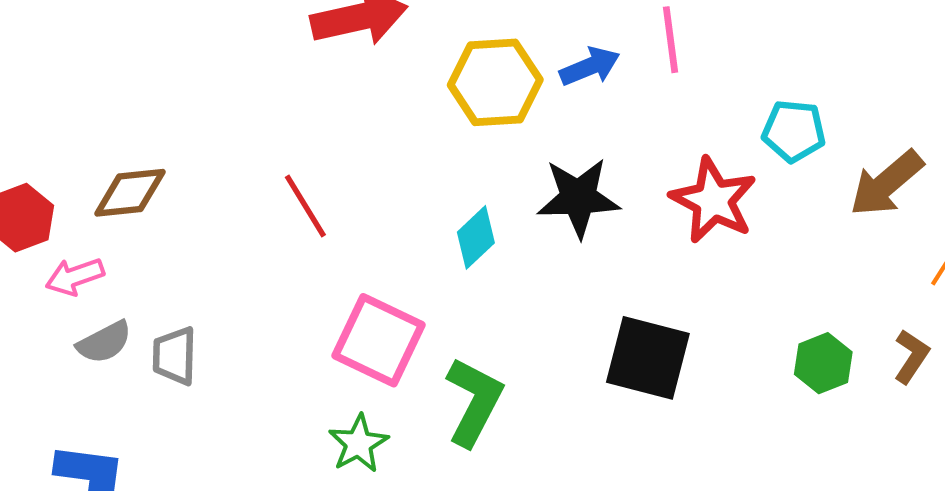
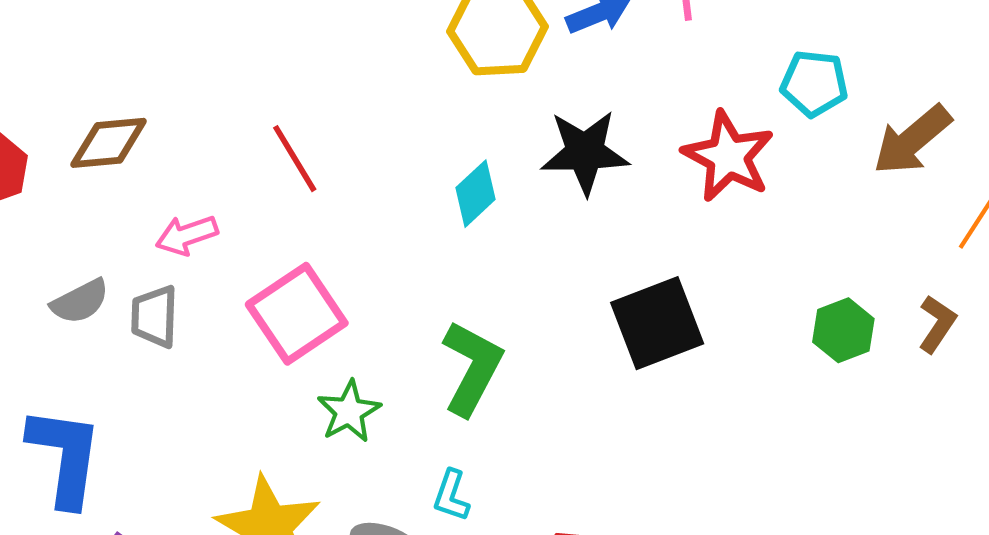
pink arrow: (75, 277) -> (187, 235), moved
pink square: (378, 340) -> (297, 314), moved, turned 30
black square: (648, 358) -> (657, 323), turned -36

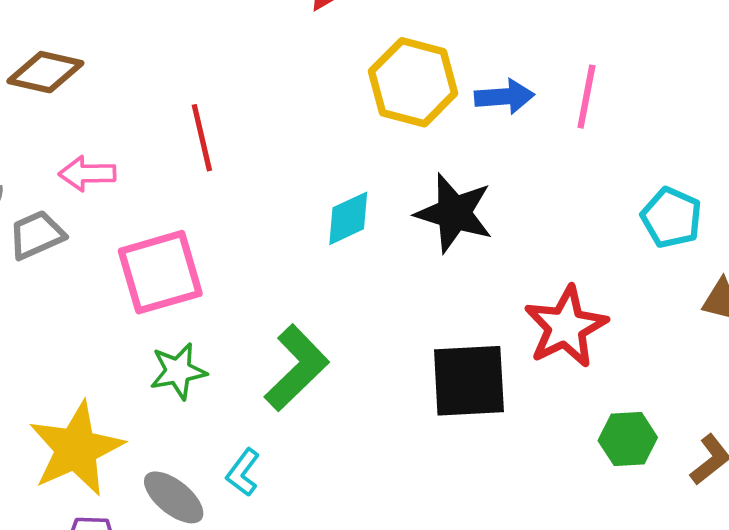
red star: (728, 156) -> (566, 327), moved
gray trapezoid: (154, 317) -> (37, 235), turned 46

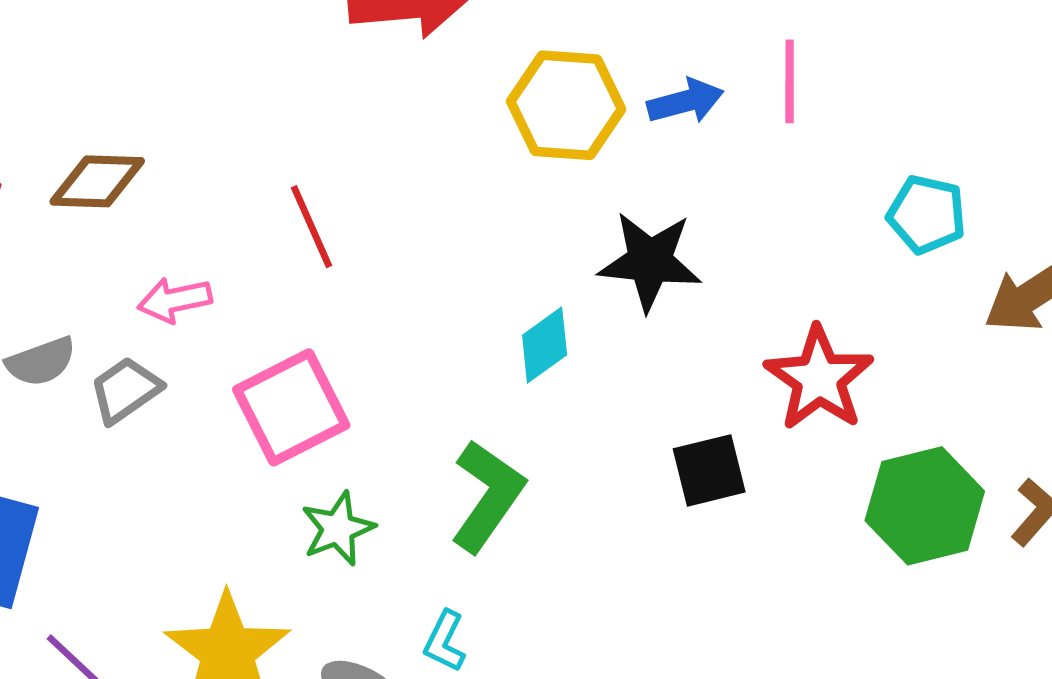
cyan diamond: (348, 218) -> (545, 345), moved
black square: (469, 381) -> (709, 470), size x0.7
green hexagon: (628, 439) -> (925, 506), size x1.6

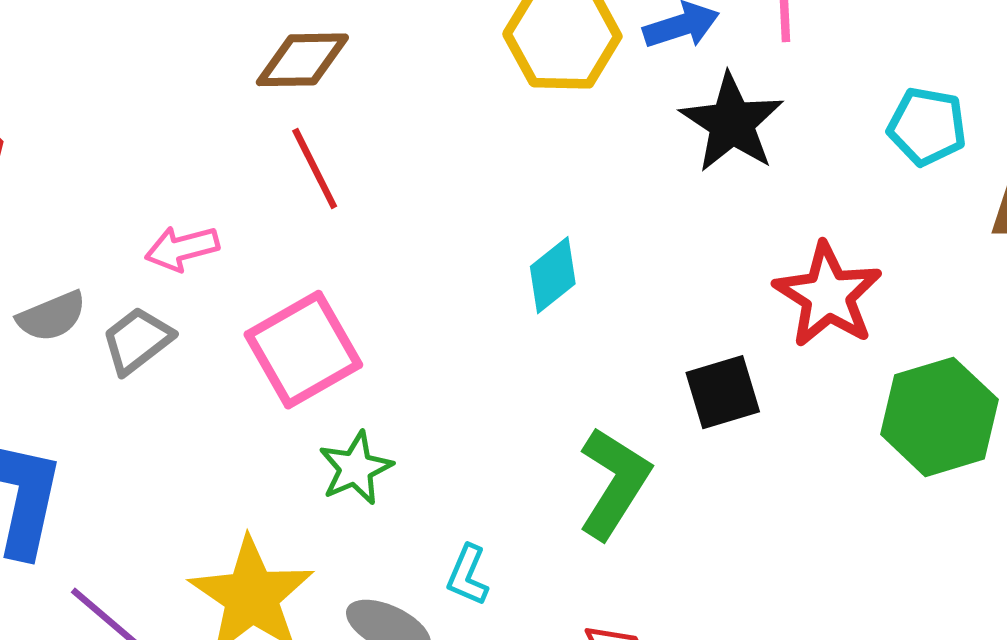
brown diamond: (97, 181) -> (302, 60), moved
black star: (650, 261) -> (732, 123), moved, turned 30
green L-shape: (487, 496) -> (614, 483), moved

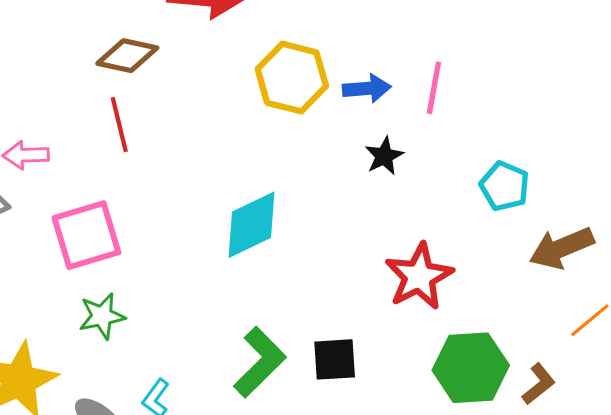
black star: (732, 123) -> (384, 156), size x0.6
cyan diamond: (553, 275) -> (252, 225), size x1.5
black square: (723, 392) -> (335, 359), moved

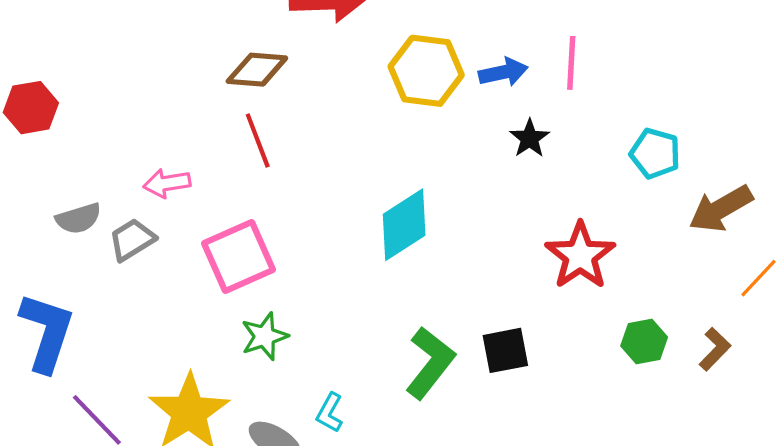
green hexagon: (471, 368) -> (644, 342), size x0.6

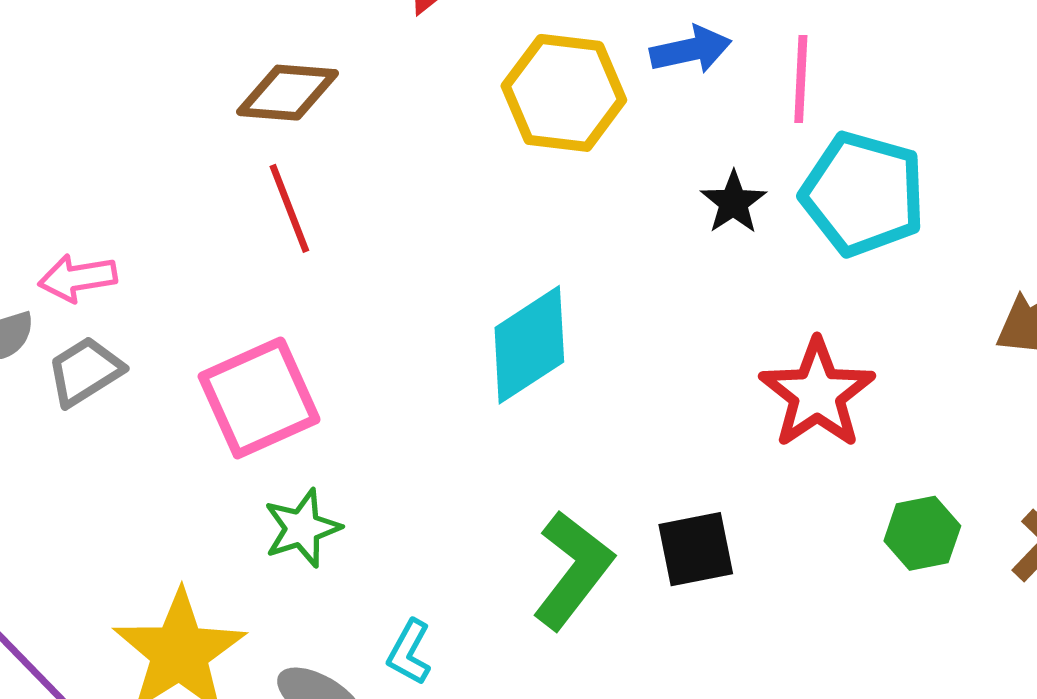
blue arrow: (503, 72) -> (691, 50), moved
cyan pentagon: (655, 153) -> (863, 194), moved, size x1.5
pink arrow: (167, 183) -> (78, 278), moved

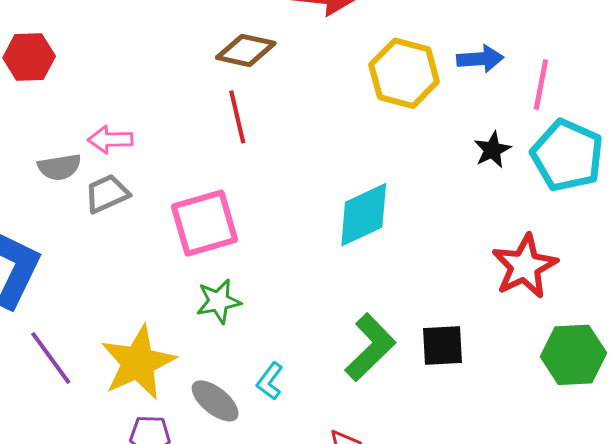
green hexagon: (922, 533) -> (574, 355), size x1.5

